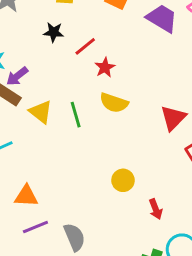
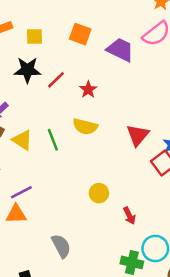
black star: (54, 32) -> (27, 70), size x1.5
red star: (105, 67) -> (88, 90), moved
purple line: (35, 227) -> (21, 192), moved

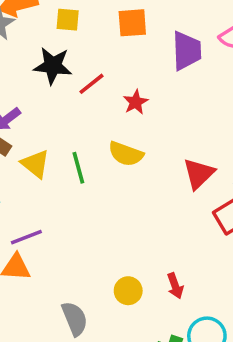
orange square: (80, 34) -> (132, 23), turned -30
purple trapezoid: (120, 50) -> (187, 51), turned 56
yellow circle: (99, 193) -> (128, 291), moved

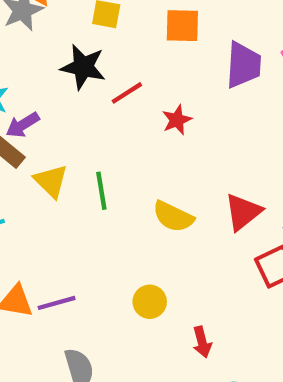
yellow semicircle: (126, 154) -> (173, 217), moved
purple line: (26, 237) -> (57, 303), moved
yellow circle: (128, 291) -> (150, 302), moved

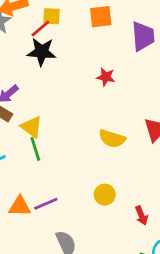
red line: (127, 93) -> (40, 28), moved
red star: (177, 120) -> (106, 77), turned -30
green line: (101, 191) -> (35, 149), moved

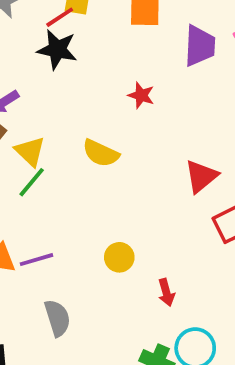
yellow semicircle: (112, 139) -> (101, 153), moved
green line: (35, 149) -> (32, 182), turned 50

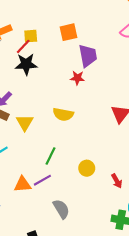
purple trapezoid: (200, 46) -> (88, 56), moved
yellow triangle: (30, 151) -> (25, 123), turned 30
green line: (32, 182) -> (50, 156), moved

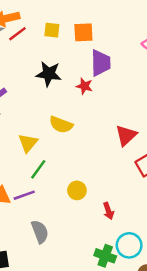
yellow square: (31, 36) -> (52, 30), moved
red line: (23, 46) -> (17, 34), moved
black star: (26, 64) -> (49, 74), moved
yellow triangle: (25, 123) -> (28, 143), moved

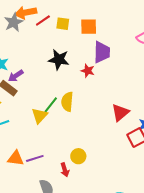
red line: (17, 34) -> (43, 21), moved
yellow semicircle: (61, 125) -> (67, 102), turned 72
green line: (38, 169) -> (51, 105), moved
red arrow: (108, 211) -> (65, 170), moved

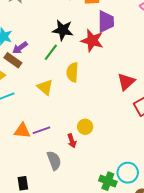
red star: (88, 71) -> (92, 41), size x1.6
green line: (51, 105) -> (51, 52), moved
yellow triangle: (40, 116) -> (45, 87), turned -30

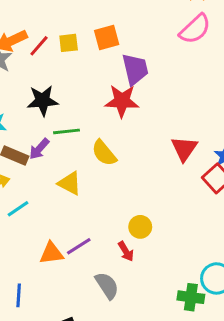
black star: (63, 30) -> (43, 101), moved
purple arrow: (20, 48) -> (39, 149), moved
green line: (51, 52) -> (67, 131), turned 60
yellow semicircle: (72, 72) -> (104, 153), turned -30

